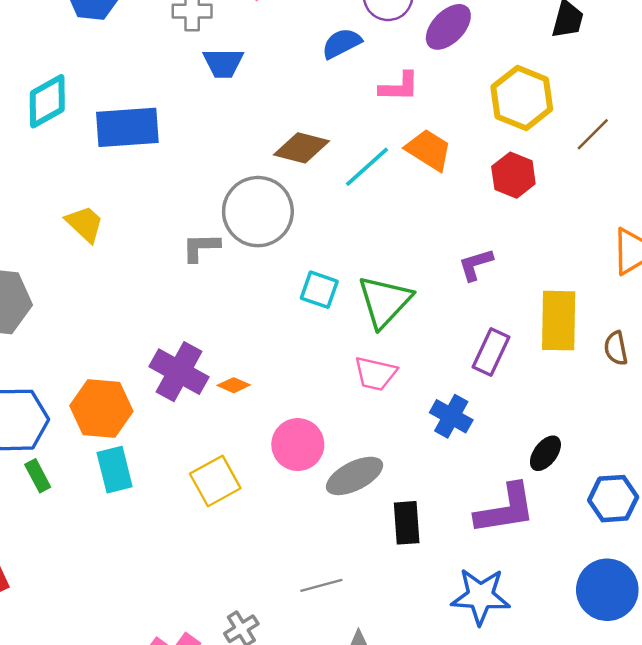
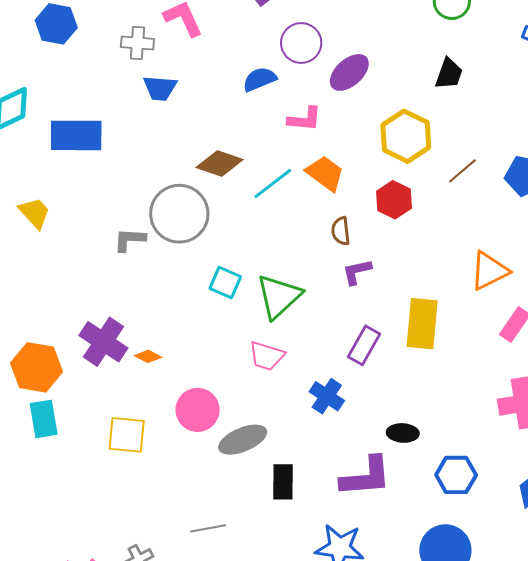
brown semicircle: (616, 348) -> (341, 231), moved
black ellipse: (545, 453) -> (403, 433), turned 52
yellow square: (215, 481) -> (127, 435), turned 30

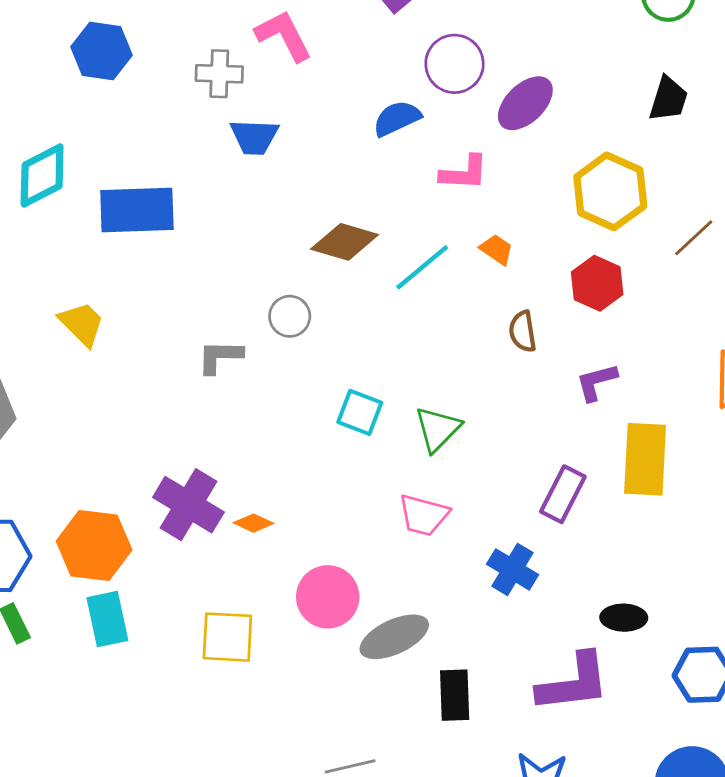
orange trapezoid: (325, 173) -> (497, 249), size x0.6
gray circle: (179, 214) -> (290, 316), size x0.5
purple L-shape: (357, 272) -> (596, 382), moved
green triangle: (279, 296) -> (438, 429), size x0.7

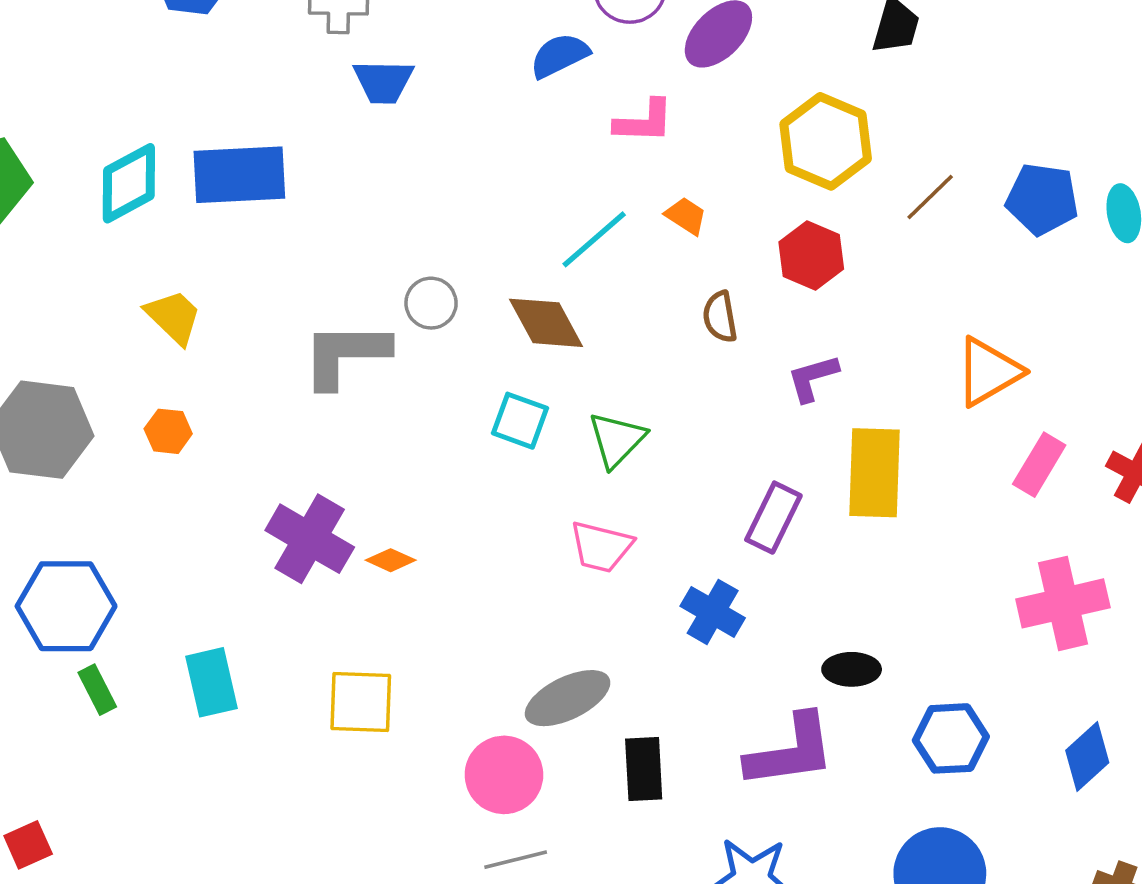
cyan diamond: (42, 175) -> (129, 183), moved
brown diamond: (345, 242) -> (546, 323), moved, turned 46
gray L-shape: (220, 357) -> (345, 355), size x1.6
orange hexagon: (94, 545) -> (168, 431), moved, size x0.5
pink circle: (328, 597) -> (504, 775), moved

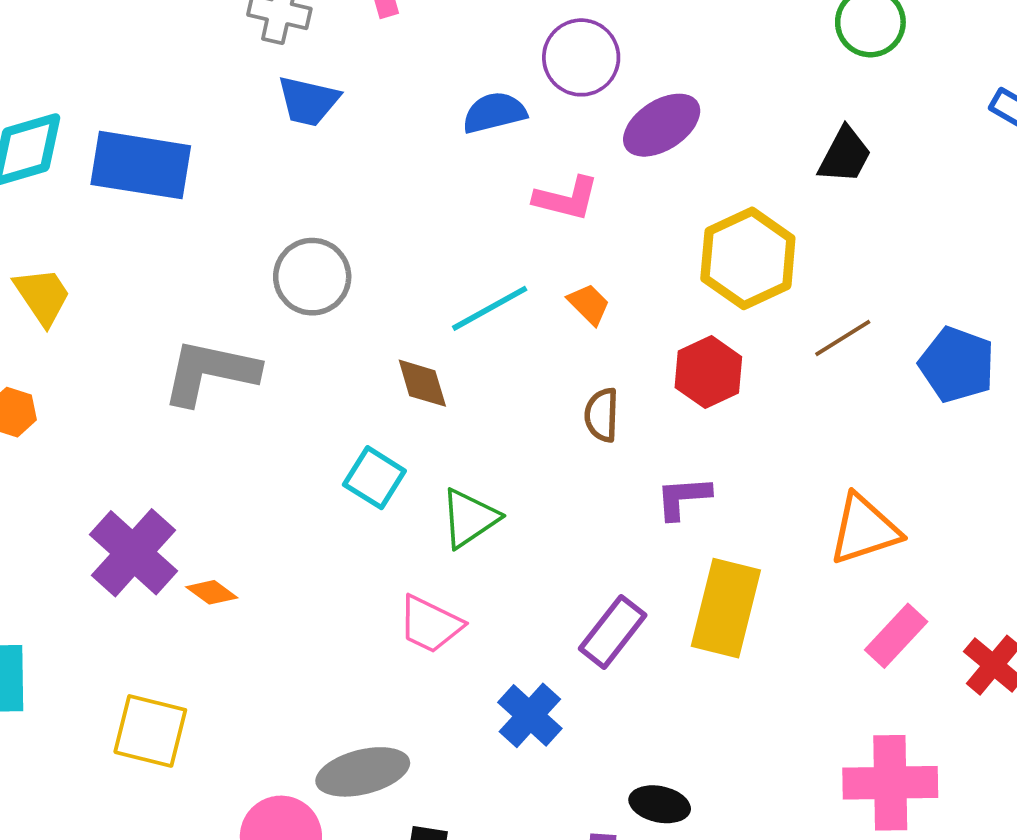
gray circle: (431, 303) -> (312, 277), moved, size x1.4
brown diamond: (546, 323) -> (422, 383), size x0.7

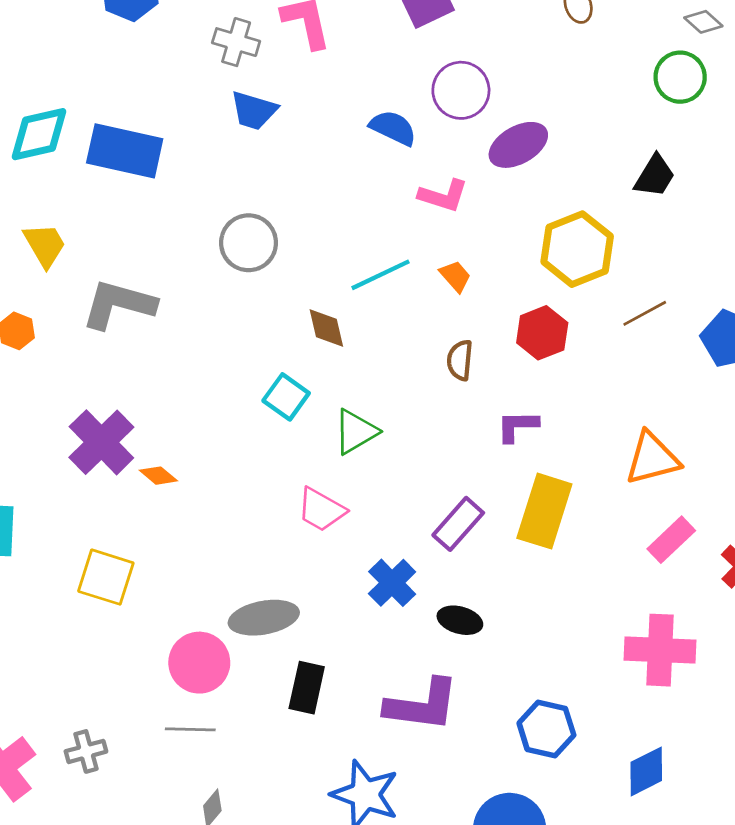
blue semicircle: (494, 113) -> (393, 128), turned 36
gray L-shape: (210, 372) -> (119, 304), moved
black ellipse: (660, 804) -> (460, 620), moved

